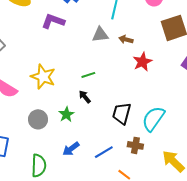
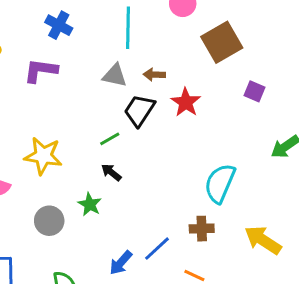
gray triangle: (100, 35) -> (115, 76), turned 30
black trapezoid: (122, 113) -> (139, 110), moved, turned 30
blue arrow: (71, 149) -> (121, 263), moved

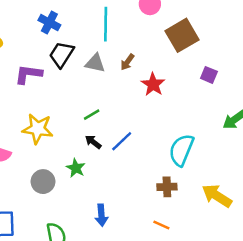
purple L-shape: (41, 70) -> (28, 74), moved
brown arrow: (154, 75) -> (127, 62), turned -56
black trapezoid: (139, 110) -> (62, 54), moved
blue line: (157, 249) -> (122, 141), moved
blue arrow: (121, 263) -> (101, 215), turned -45

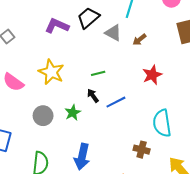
red star: (153, 84) -> (152, 75), moved
cyan semicircle: (181, 150) -> (162, 123), turned -48
blue arrow: (101, 215) -> (82, 157), size x1.4

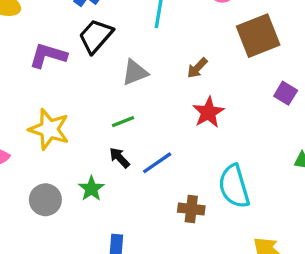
gray triangle: (113, 33) -> (135, 72), moved, turned -42
brown arrow: (139, 40) -> (197, 68), moved
brown cross: (142, 150) -> (191, 209), moved

